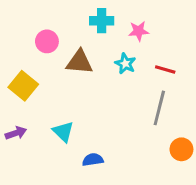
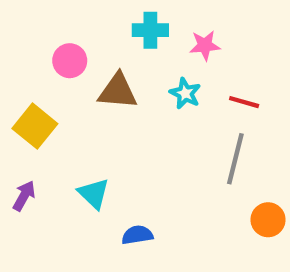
purple arrow: (16, 133) -> (24, 196), turned -42

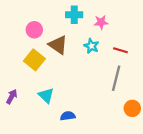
brown triangle: (118, 91) -> (58, 45), turned 30
yellow square: (35, 126) -> (34, 60), moved

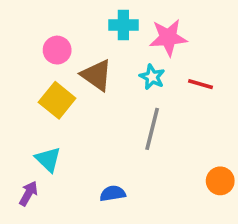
pink star: (101, 22) -> (168, 38), size x1.5
gray line: (116, 78) -> (152, 129), moved
cyan triangle: (46, 95) -> (48, 159), moved
purple arrow: (12, 97) -> (28, 193), moved

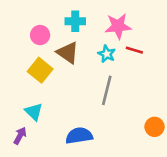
cyan cross: (123, 25) -> (75, 21), moved
red line: (200, 84) -> (134, 50), moved
blue semicircle: (113, 193) -> (79, 136), size x1.5

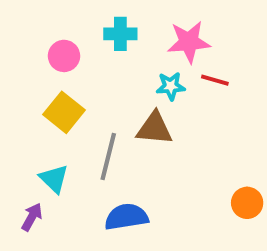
brown triangle: (68, 53) -> (155, 128), moved, turned -30
cyan star: (107, 54) -> (171, 86), turned -30
gray line: (107, 90) -> (108, 157), moved

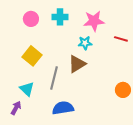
pink circle: (64, 56) -> (31, 19), moved
red line: (215, 80) -> (121, 39), moved
brown triangle: (155, 128) -> (77, 64), turned -36
orange circle: (247, 203) -> (123, 90), moved

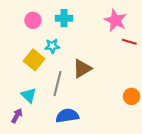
pink star: (94, 21) -> (115, 20), moved, turned 30
cyan star: (85, 43) -> (52, 46), moved

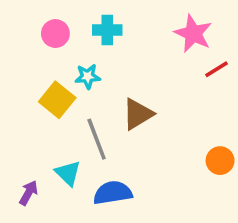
red line: (129, 42) -> (216, 69), turned -48
gray line: (58, 84) -> (97, 139), turned -35
cyan triangle: (29, 95) -> (68, 173), moved

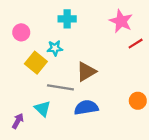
pink circle: (55, 34) -> (21, 32), moved
gray line: (97, 139) -> (60, 87), turned -60
blue semicircle: (113, 193) -> (86, 107), moved

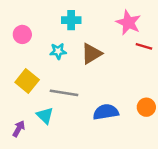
red line: (136, 44) -> (144, 46), turned 48
yellow square: (36, 63) -> (27, 81), moved
brown triangle: (86, 72) -> (91, 54), moved
blue semicircle: (86, 107) -> (106, 112), moved

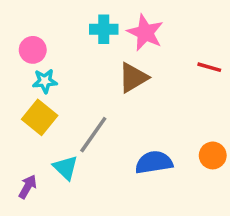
pink star: (128, 23) -> (145, 33), moved
cyan star: (58, 51) -> (45, 81), moved
gray line: (64, 93) -> (93, 135), turned -64

